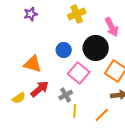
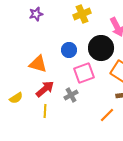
pink square: (79, 73) -> (84, 73), turned 30
yellow semicircle: (19, 98) -> (16, 98), moved
yellow line: (75, 111) -> (45, 111), moved

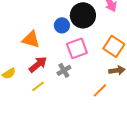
black circle: (101, 48) -> (83, 15), moved
yellow line: (45, 111) -> (38, 86), turned 48

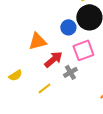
orange triangle: (31, 39) -> (37, 41), turned -30
red arrow: (38, 64) -> (53, 59), moved

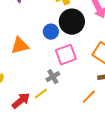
red arrow: (53, 59) -> (21, 101), moved
yellow line: (44, 88) -> (41, 94), moved

